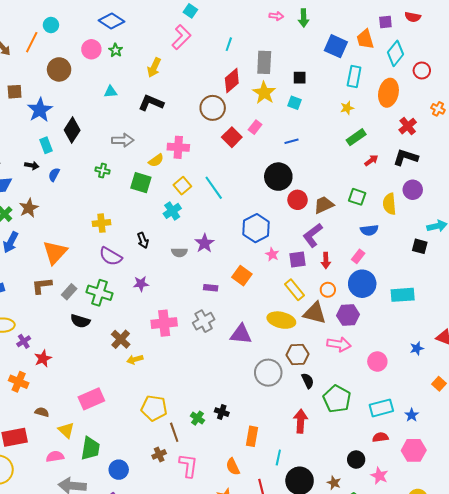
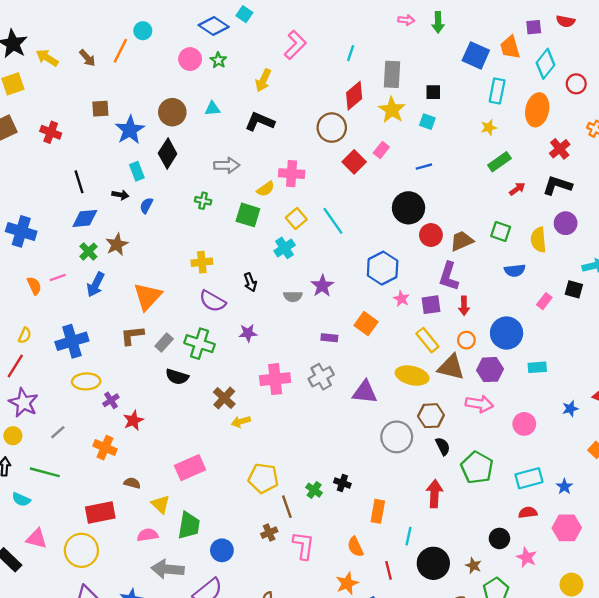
cyan square: (190, 11) -> (244, 14), moved
brown circle: (59, 69) -> (172, 112), moved
purple L-shape: (313, 235) -> (449, 276), turned -35
pink rectangle: (358, 256) -> (544, 301), moved
cyan rectangle: (403, 295) -> (537, 367), moved, size x0.7

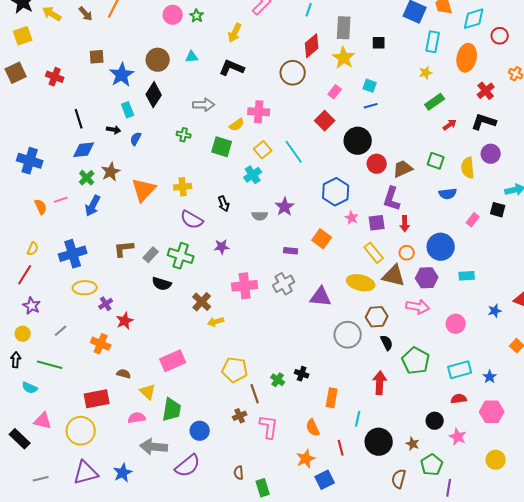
cyan diamond: (545, 64) -> (474, 19), turned 35
cyan square: (427, 122) -> (370, 86), moved
red square: (354, 162) -> (325, 121), moved
orange triangle: (148, 296) -> (144, 190), moved
purple star: (24, 403) -> (32, 306), size x0.7

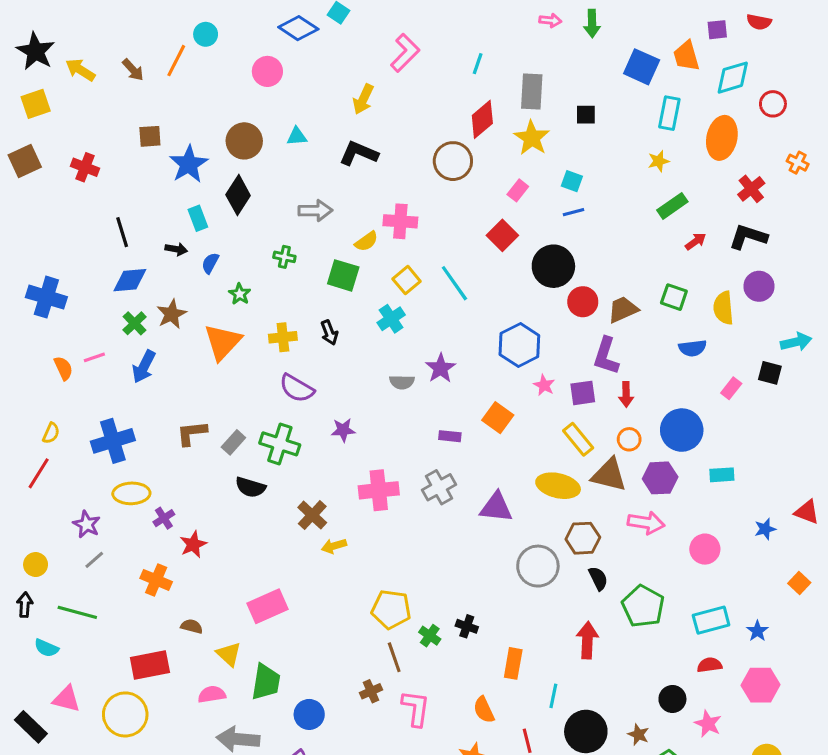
green star: (197, 16) -> (240, 294), moved
black arrow: (224, 204) -> (329, 333), moved
purple star: (32, 306) -> (87, 524), moved
yellow pentagon: (235, 370) -> (391, 609), moved

